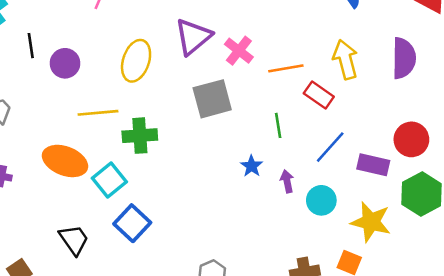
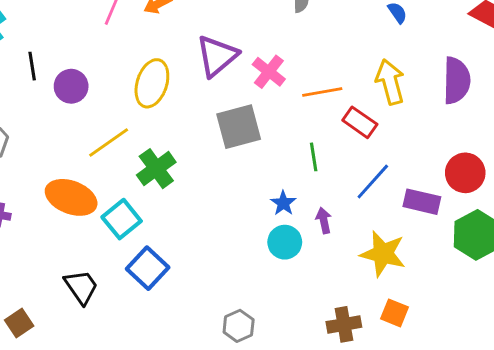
yellow line: (98, 113) -> (109, 143), turned -30
green cross: (140, 136) -> (156, 169), turned -32
cyan circle: (321, 200) -> (285, 242), moved
yellow star: (371, 222) -> (383, 254), moved

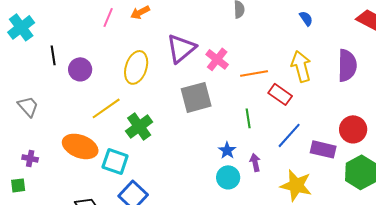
cyan square: (122, 219) -> (115, 161), turned -32

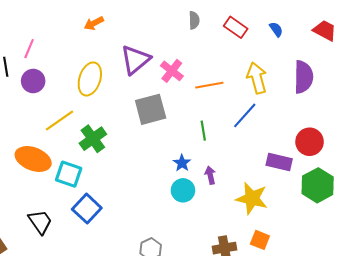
pink line: (108, 17) -> (29, 49), moved
blue semicircle: (306, 18) -> (276, 29), moved
red rectangle: (280, 94) -> (236, 27), moved
blue line: (289, 135) -> (245, 115), moved

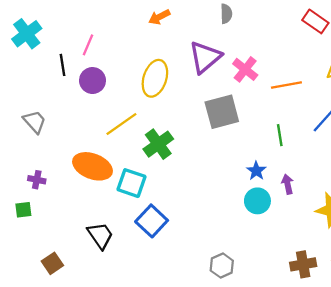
gray semicircle: (194, 20) -> (226, 14), moved

